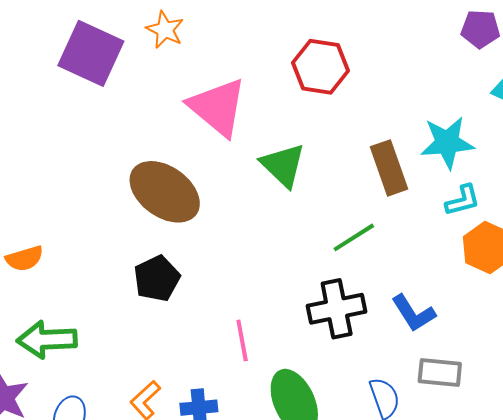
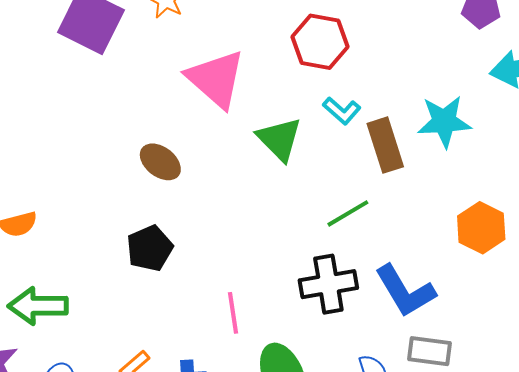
brown ellipse: (165, 192) -> (160, 162), size x0.6
cyan L-shape: (463, 200) -> (342, 111), moved, turned 54
blue L-shape: (413, 313) -> (405, 291), size x1.4

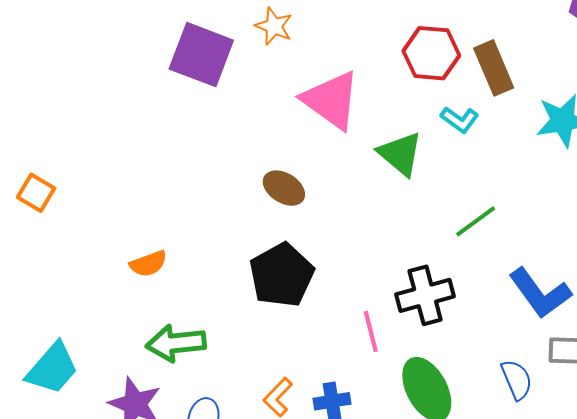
brown rectangle: (385, 145) -> (494, 68), moved
black pentagon: (150, 248) -> (282, 275), size x1.4
black cross: (328, 284) -> (425, 295), moved

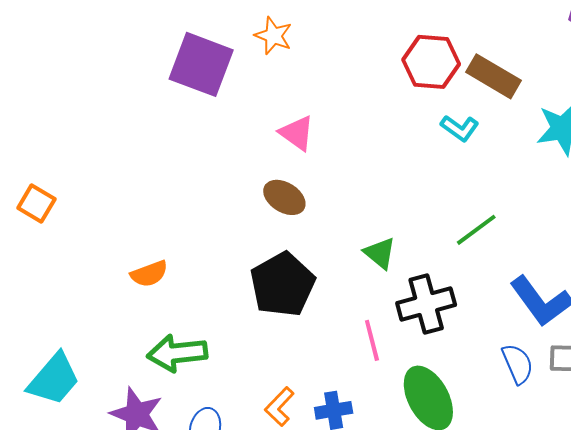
brown rectangle: (494, 68) -> (494, 76), turned -36
pink triangle: (331, 100) -> (297, 133), moved, size x0.6
green triangle: (400, 154) -> (380, 253), moved, size x0.7
blue semicircle: (517, 380) -> (518, 364), moved

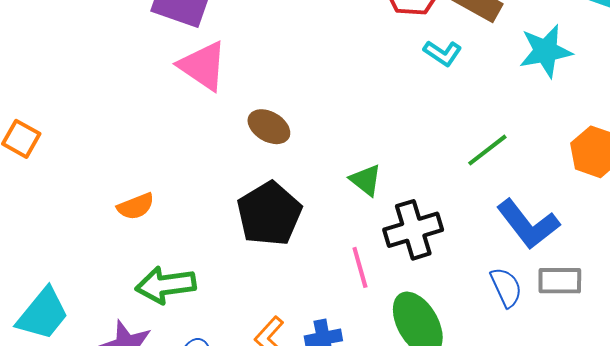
pink triangle: (297, 133) -> (203, 66), moved, size x1.4
green line: (476, 230) -> (487, 150), moved

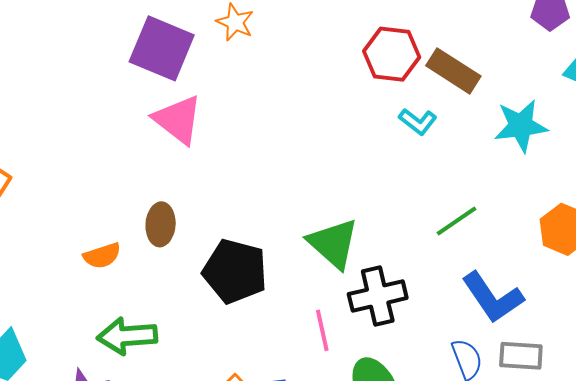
brown ellipse: (269, 127) -> (161, 224), moved, turned 60
green triangle: (366, 180) -> (333, 243), size x1.6
black pentagon: (269, 214) -> (235, 271), turned -30

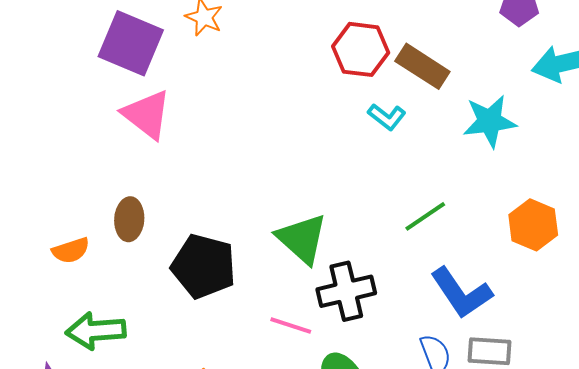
pink line: (322, 330) -> (291, 326), turned -60

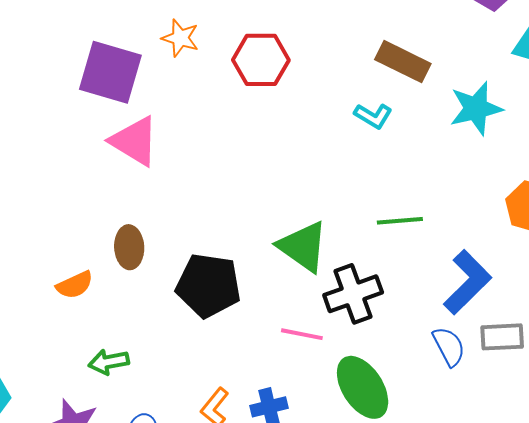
red hexagon: (361, 49) -> (261, 60), moved
green line: (425, 216) -> (400, 221), moved, turned 36
blue L-shape: (461, 293) -> (467, 282), turned -94
green arrow: (96, 331) -> (109, 362), size x0.7

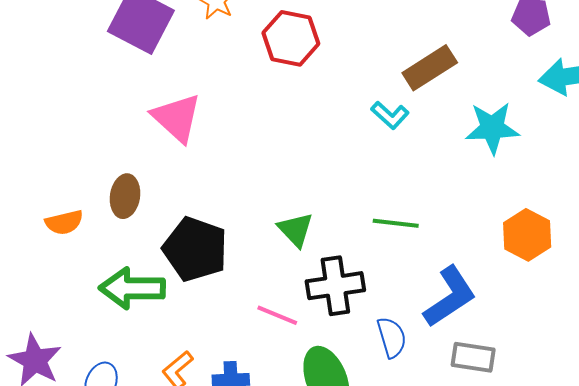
brown rectangle: (403, 62) -> (430, 68), turned -70
pink triangle: (134, 141) -> (177, 118), moved
green triangle: (303, 247) -> (296, 230), size x0.7
blue semicircle: (449, 346) -> (392, 337), moved
green arrow: (109, 362) -> (132, 288), moved, size x1.6

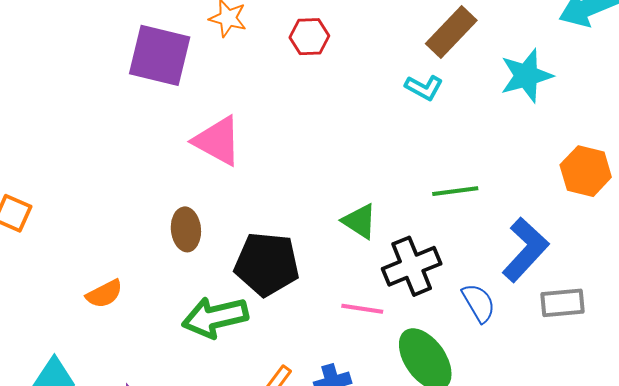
red hexagon: (291, 38) -> (309, 37), size x0.7
orange semicircle: (64, 222) -> (104, 294), moved

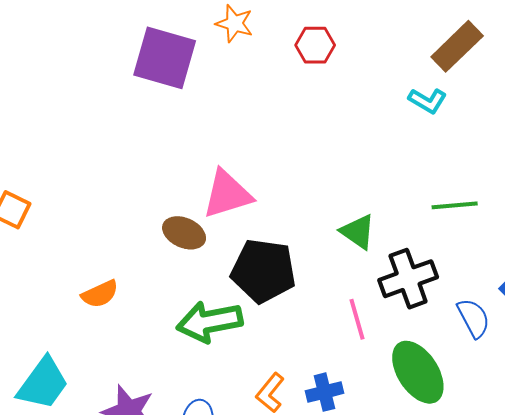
pink triangle: (218, 141) -> (227, 194), moved, turned -48
brown ellipse: (186, 229) -> (184, 233), turned -63
pink line: (362, 309) -> (357, 319), turned 63

